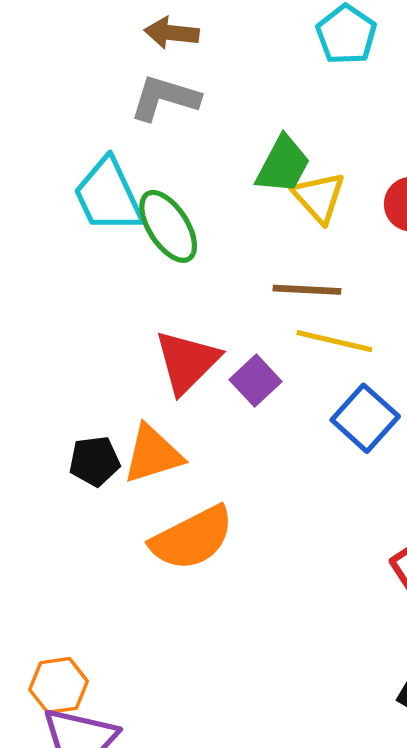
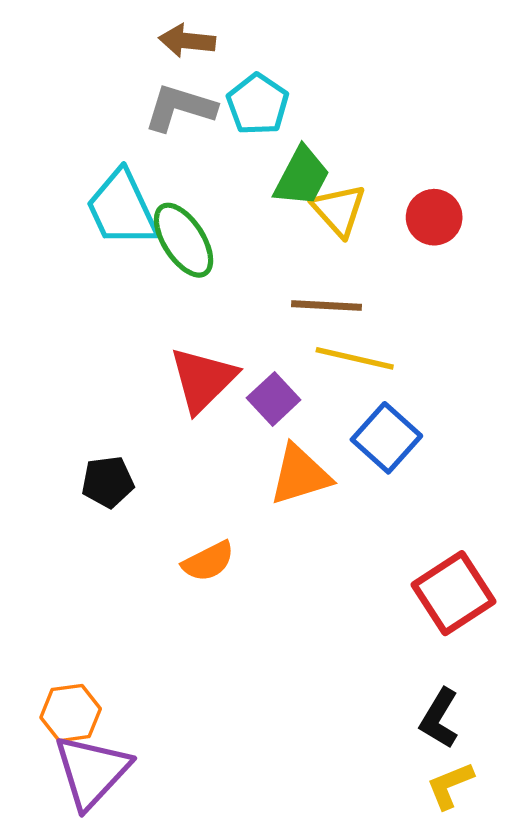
cyan pentagon: (346, 35) -> (258, 104), moved
orange triangle: (153, 454) -> (300, 475), moved
orange semicircle: (192, 538) -> (208, 561), size x0.6

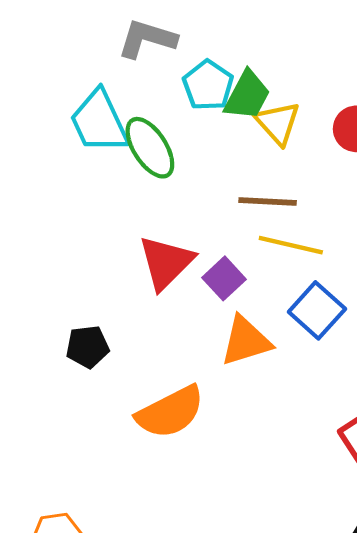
cyan pentagon: (258, 104) -> (208, 85), moved
orange semicircle: (208, 561) -> (170, 412), size x1.6

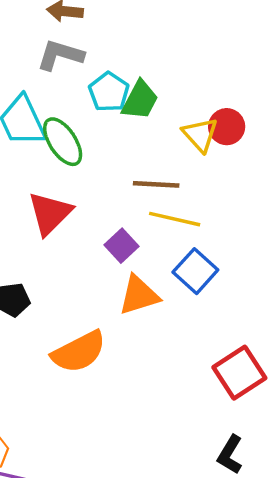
yellow triangle: (278, 123) -> (200, 135), moved
red triangle: (166, 262) -> (50, 213), moved

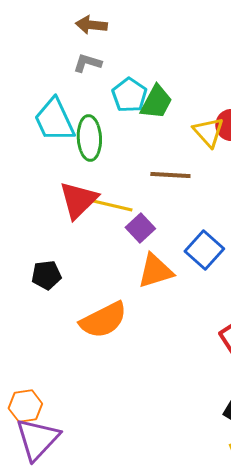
gray L-shape: (60, 55) -> (87, 63), size x0.7
green ellipse: (63, 142) -> (89, 138), turned 30
yellow line: (175, 219) -> (110, 205), moved

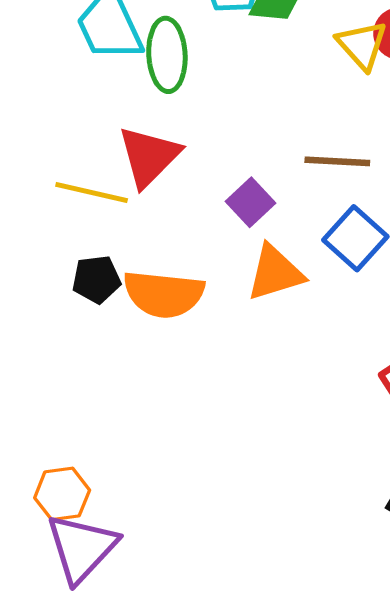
brown line: (170, 175) -> (337, 161), moved
yellow line: (110, 205) -> (92, 192), moved
orange semicircle: (103, 320) -> (164, 294), moved, turned 33

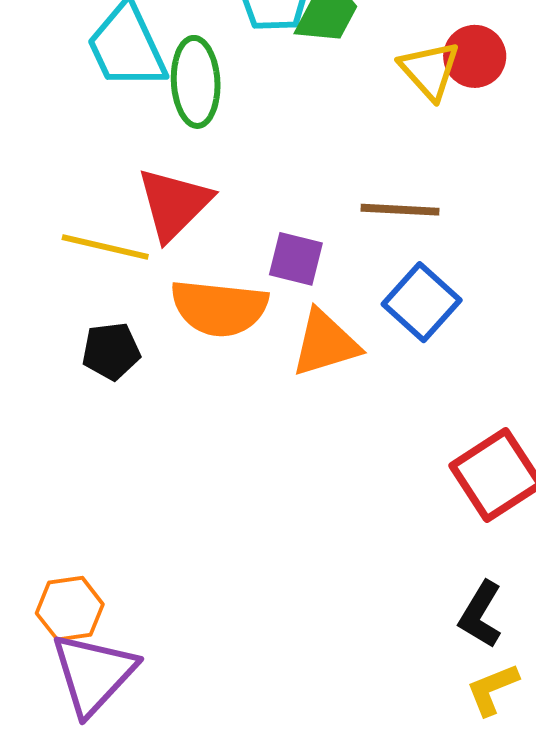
purple square: (251, 202) -> (296, 259), turned -33
orange semicircle: (164, 294) -> (219, 308), moved

